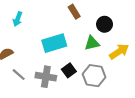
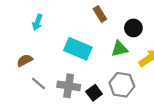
cyan rectangle: (54, 43) -> (78, 49), turned 40
black square: (69, 70) -> (94, 93), moved

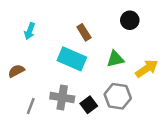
brown rectangle: (100, 14) -> (84, 32), moved
black circle: (133, 28) -> (130, 20), moved
gray line: (39, 84) -> (31, 106), moved, turned 70

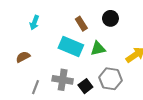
black circle: (130, 20) -> (110, 18), moved
green triangle: (115, 59) -> (98, 49), moved

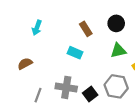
cyan rectangle: (71, 46) -> (75, 53), size x0.6
green triangle: (98, 49) -> (118, 51), moved

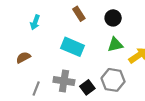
brown rectangle: (86, 29) -> (79, 14), moved
cyan rectangle: (75, 53) -> (72, 47), size x1.5

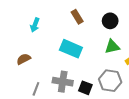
black square: (87, 87) -> (85, 88), turned -32

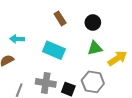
cyan arrow: (35, 25) -> (17, 39), moved, turned 72

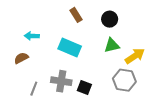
gray hexagon: (93, 82) -> (124, 80), moved

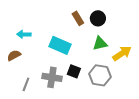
brown rectangle: (76, 15) -> (78, 18), moved
gray hexagon: (124, 80) -> (100, 75), moved
black square: (84, 87) -> (74, 71), moved

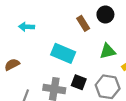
black circle: (98, 18) -> (105, 14), moved
cyan arrow: (24, 34) -> (26, 27), moved

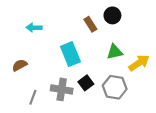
cyan rectangle: (63, 53) -> (70, 54), turned 45
black square: (79, 82) -> (86, 83), turned 32

